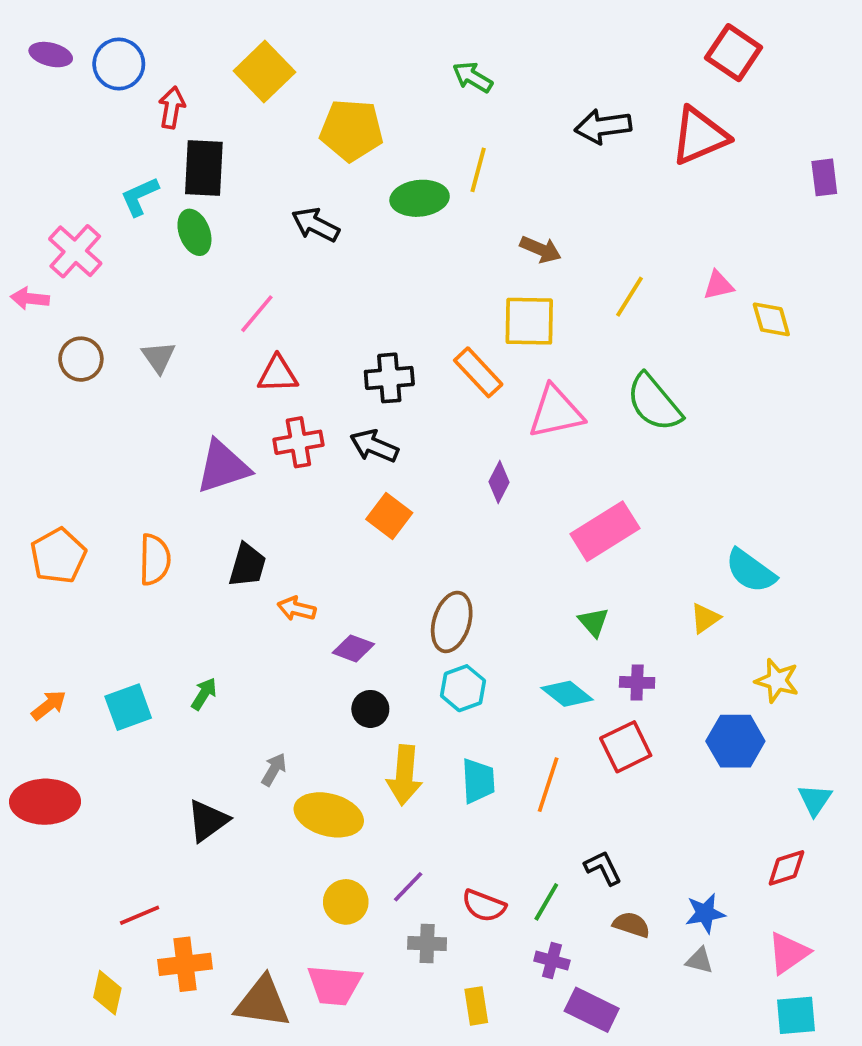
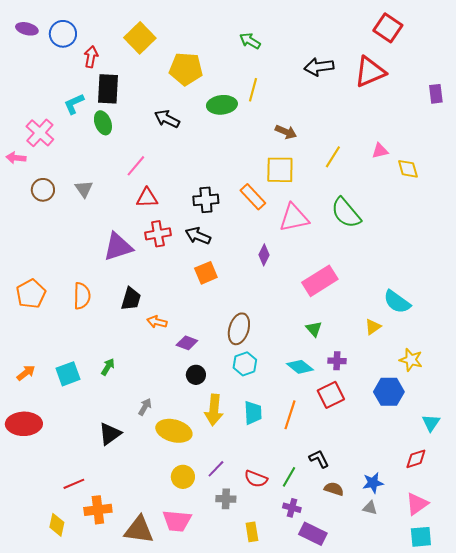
orange square: (389, 516) -> (206, 273), turned 30

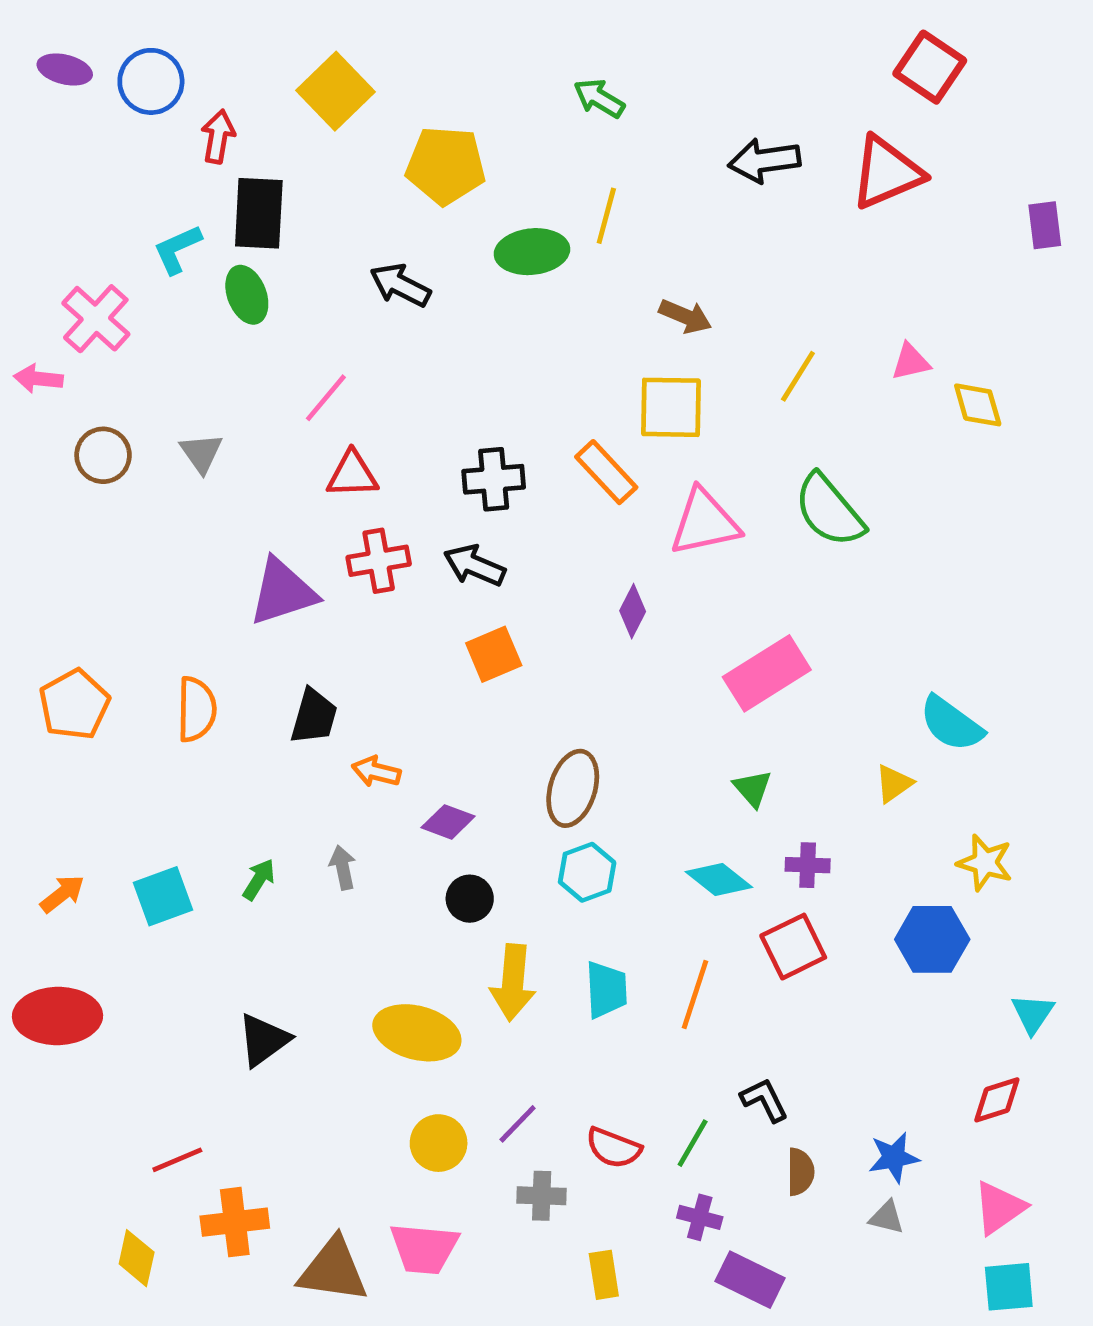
gray arrow: (145, 407) -> (343, 867), moved, turned -42
brown semicircle: (334, 489) -> (800, 1172), turned 72

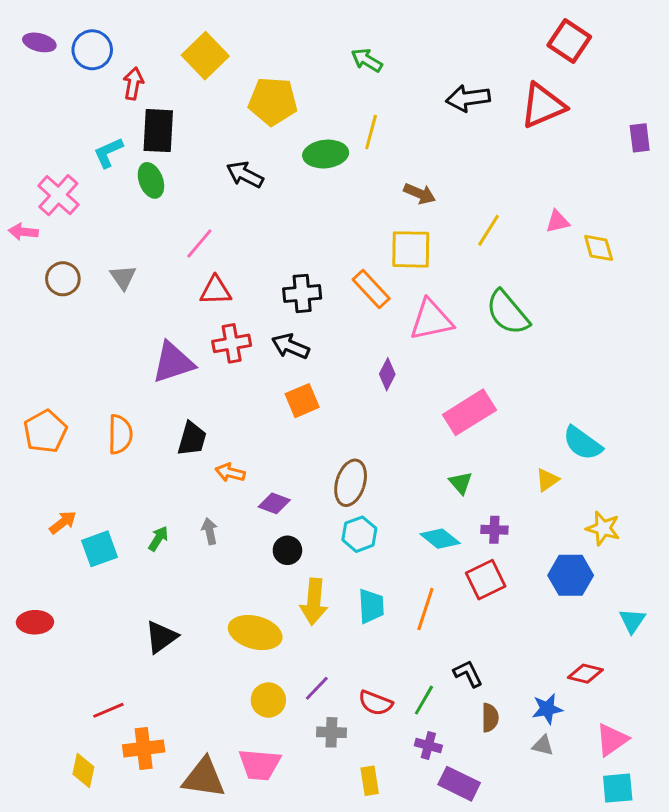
orange arrow: (62, 894) -> (63, 522), moved
red ellipse: (58, 1016) -> (35, 622), size x0.7
red diamond: (997, 1100) -> (585, 674), moved, turned 32

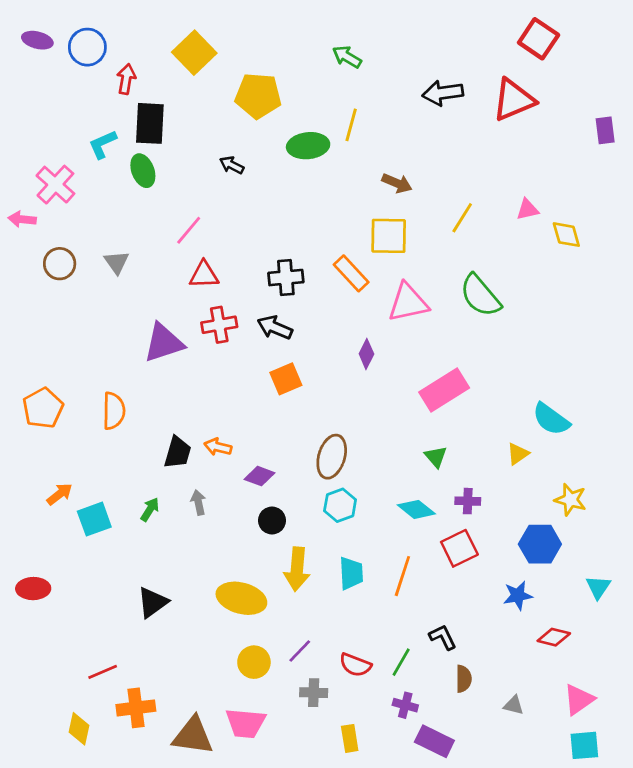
black arrow: (245, 175) -> (232, 165), size x0.7
black trapezoid: (192, 439) -> (178, 452), moved
blue star: (547, 709) -> (518, 595), moved

